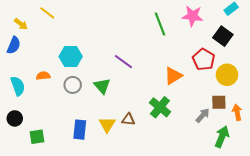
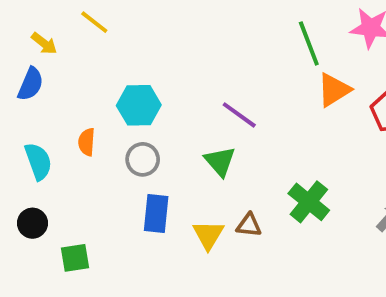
orange semicircle: (43, 76) -> (87, 142), turned -80
orange triangle: (173, 76) -> (334, 90), moved
green triangle: (102, 86) -> (220, 161), moved
blue rectangle: (80, 130) -> (156, 213), moved

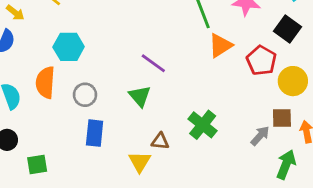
cyan hexagon: (139, 105) -> (69, 47), moved
orange semicircle: (87, 142) -> (45, 82), size x1.6
yellow triangle: (208, 235) -> (140, 162), moved

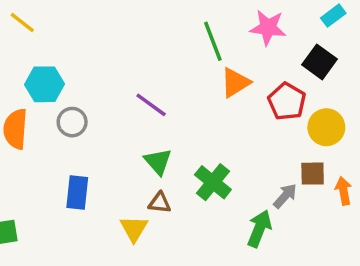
gray circle: (85, 95) -> (72, 122), moved
green triangle: (140, 96) -> (158, 162), moved
green arrow: (286, 164) -> (259, 229), moved

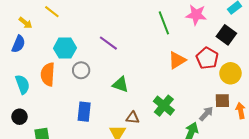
orange triangle: (235, 83) -> (177, 60), moved
purple line: (151, 105) -> (108, 43), moved
green triangle: (158, 162) -> (120, 84), moved, turned -30

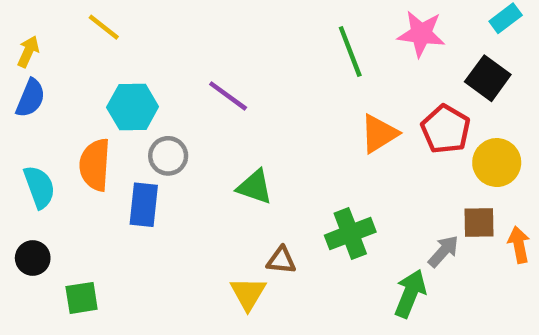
yellow arrow: (26, 23) -> (28, 52), moved, turned -104
green cross: (164, 106) -> (350, 234), turned 30
blue rectangle: (84, 112) -> (144, 205), moved

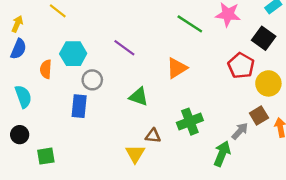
green line: (350, 52) -> (190, 24), turned -36
orange triangle: (379, 134) -> (177, 68), moved
orange semicircle: (95, 165) -> (46, 69), moved, size x0.7
brown square: (479, 222) -> (259, 116), turned -30

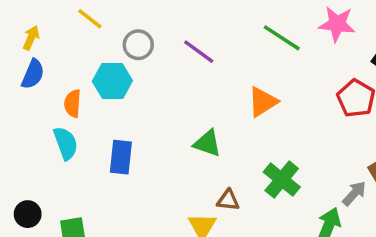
purple line: (124, 48) -> (199, 52), moved
gray circle: (92, 80) -> (138, 45), moved
cyan semicircle: (23, 97) -> (66, 143), moved
green cross: (190, 122) -> (282, 180), turned -30
black circle: (20, 135) -> (28, 214), moved

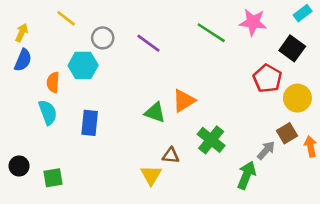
orange triangle: (263, 102) -> (184, 101), moved

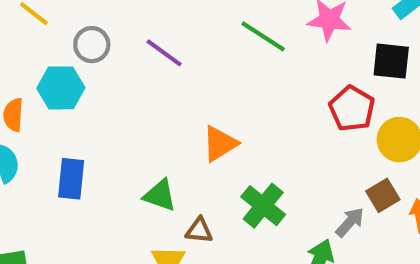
black square: (292, 48) -> (391, 61), turned -30
green triangle: (155, 112) -> (160, 195), moved

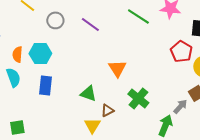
cyan hexagon: (61, 88) -> (40, 53), moved
orange triangle: (220, 144) -> (117, 68), turned -30
brown triangle: (199, 230) -> (107, 110), turned -32

